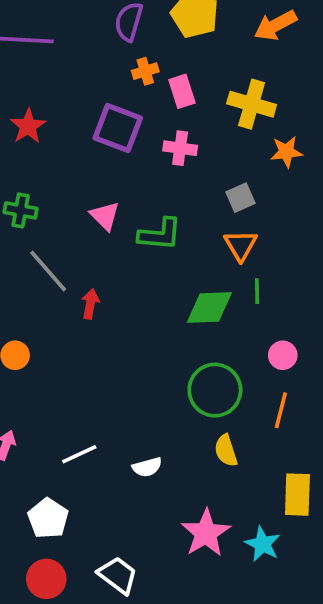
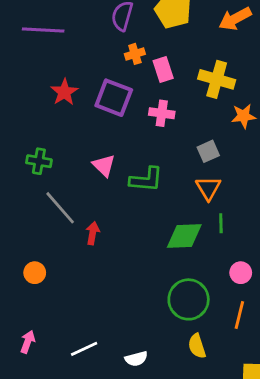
red star: (28, 126) -> (64, 92), moved

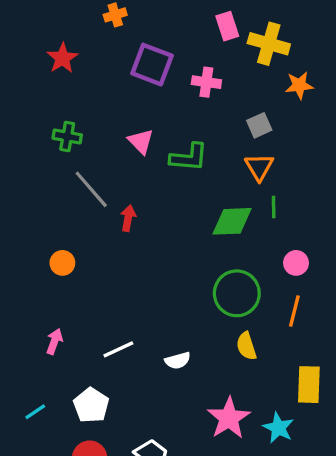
orange cross: (135, 54) -> (115, 15), moved
pink rectangle: (163, 69) -> (227, 26), moved
red star: (64, 92) -> (62, 58), moved

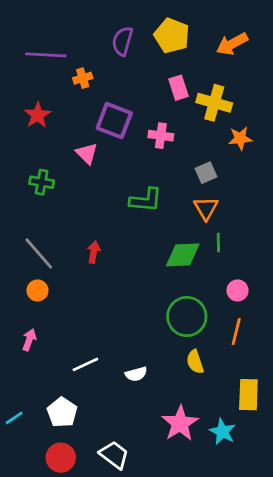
pink triangle: (141, 141) -> (87, 153), moved
gray line: (91, 189) -> (39, 253), moved
pink arrow: (54, 341) -> (29, 340), moved

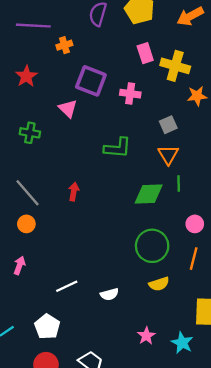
yellow semicircle: (195, 362) -> (159, 284), turned -90
pink star: (180, 423) -> (146, 336), size x0.6

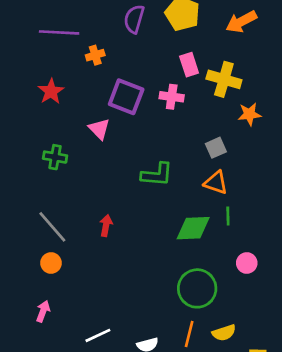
pink cross: (130, 94) -> (172, 97), moved
orange triangle: (168, 155) -> (216, 183), turned -40
orange line: (194, 259) -> (189, 334), moved
yellow semicircle: (159, 284) -> (224, 333), moved

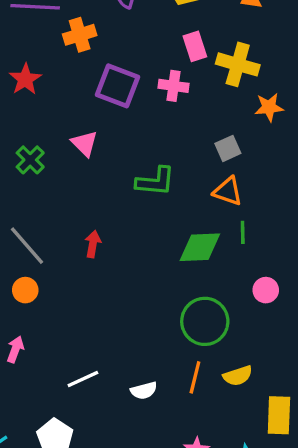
orange cross: (95, 55) -> (80, 35), size x1.4
pink triangle: (99, 129) -> (85, 143), moved
green cross: (55, 157) -> (30, 160), turned 35

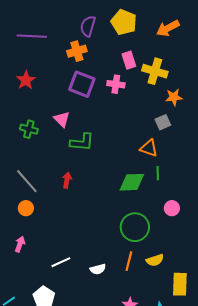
orange cross: (80, 35) -> (77, 51), moved
gray square: (228, 148) -> (163, 122), moved
green cross: (30, 160) -> (29, 129), turned -30
green L-shape: (155, 181) -> (82, 142), moved

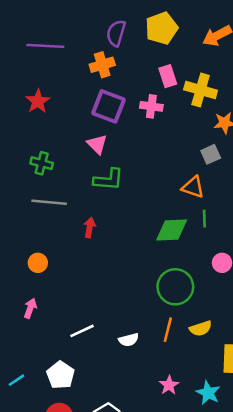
yellow pentagon: (124, 22) -> (161, 28), turned 30
pink triangle: (62, 119) -> (97, 144), moved
gray line: (27, 181) -> (49, 202), moved, turned -44

